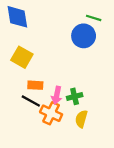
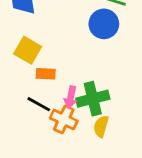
orange rectangle: (35, 85) -> (46, 74), moved
green cross: (75, 96) -> (93, 99), size x1.6

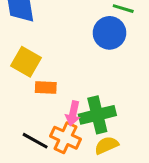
black line: (39, 104) -> (35, 141), moved
yellow semicircle: (101, 126) -> (106, 145), turned 50

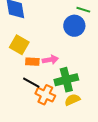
pink arrow: (73, 113) -> (50, 60), moved, turned -112
black line: (35, 141) -> (31, 83), moved

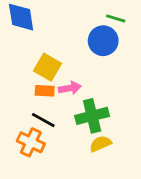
yellow square: (19, 45) -> (48, 67), moved
orange cross: (45, 95) -> (31, 142), moved

